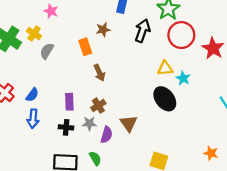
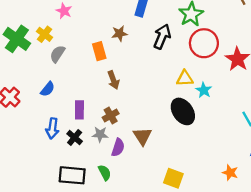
blue semicircle: (32, 95) -> (48, 89), moved
blue arrow: (33, 119) -> (52, 128), moved
black cross: (66, 127) -> (75, 137), turned 32

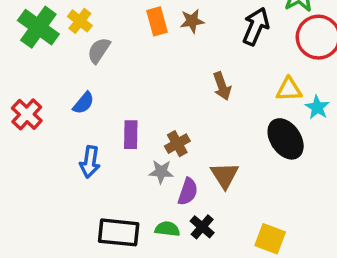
orange rectangle: (99, 51) -> (157, 21), moved
brown arrow: (113, 80) -> (222, 86), moved
black cross: (75, 137) -> (202, 227), moved
green semicircle: (105, 173) -> (167, 229), turned -56

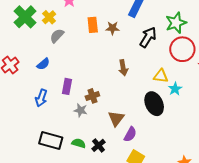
purple semicircle: (188, 192) -> (130, 134), moved

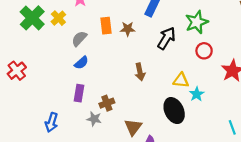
gray semicircle: (57, 36) -> (79, 39), moved
red circle: (182, 49) -> (204, 51), size x0.6
blue semicircle: (43, 64) -> (81, 63), moved
blue arrow: (41, 98) -> (51, 122), moved

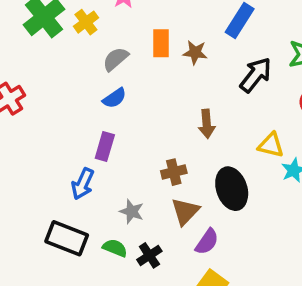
brown cross: (107, 103) -> (174, 172), moved
black ellipse: (174, 111) -> (232, 189), moved
gray star: (94, 119) -> (132, 211), moved
blue arrow: (51, 122) -> (83, 184), moved

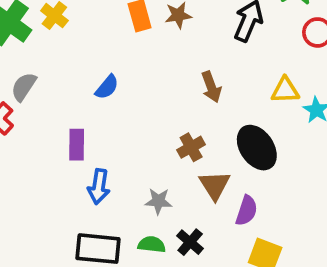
gray semicircle: (116, 59) -> (24, 87), moved
purple rectangle: (105, 146) -> (77, 145), moved

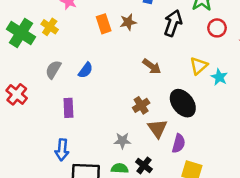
gray semicircle: (24, 87) -> (53, 70), moved
brown arrow: (211, 87) -> (152, 66), turned -30
yellow triangle: (285, 90) -> (199, 66), turned -36
blue arrow: (99, 187) -> (62, 150), moved

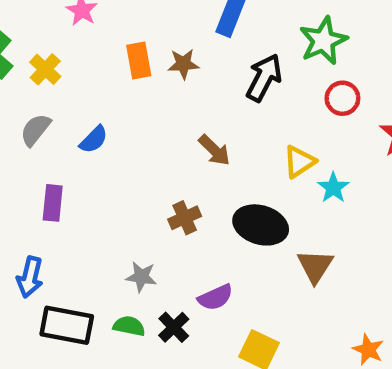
yellow cross: (50, 27) -> (45, 69), moved
black ellipse: (183, 103) -> (261, 225), turned -44
brown triangle: (157, 129) -> (315, 266), moved
purple semicircle: (179, 143) -> (215, 297), moved, turned 42

